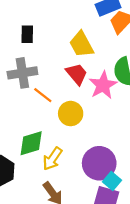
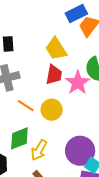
red trapezoid: (77, 74) -> (54, 75), turned 55
orange line: (43, 95) -> (26, 106), moved

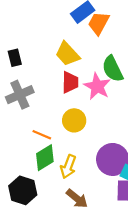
orange line: (26, 106) -> (42, 135), moved

